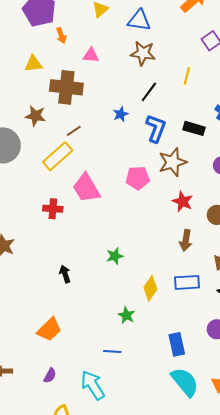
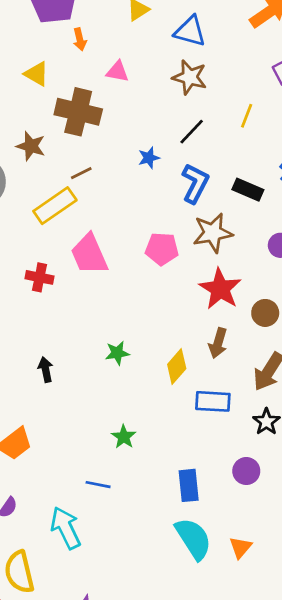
yellow triangle: (33, 64) -> (37, 74), turned 30
red star: (183, 202) -> (220, 289), size x1.4
yellow diamond: (150, 288) -> (177, 367), moved

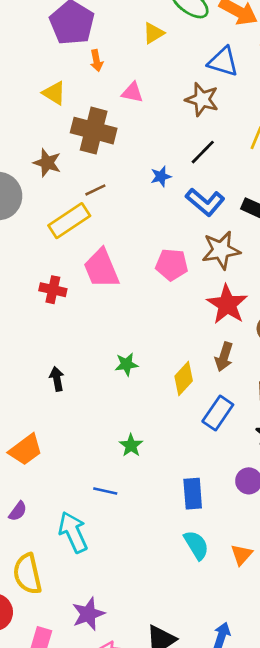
blue triangle: (190, 31) -> (223, 62), moved
blue L-shape: (195, 183) -> (205, 202), turned 102
blue rectangle: (213, 401) -> (218, 413), turned -60
cyan semicircle: (193, 539) -> (196, 545), size x0.7

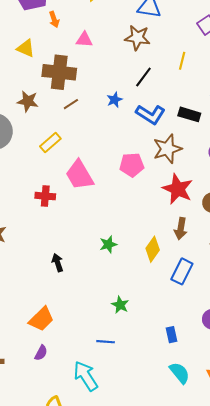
brown line: (95, 190) -> (71, 104), moved
yellow rectangle: (69, 221) -> (50, 142), size x0.7
blue rectangle: (193, 494) -> (171, 335), size x0.7
purple semicircle: (18, 511) -> (41, 353), moved

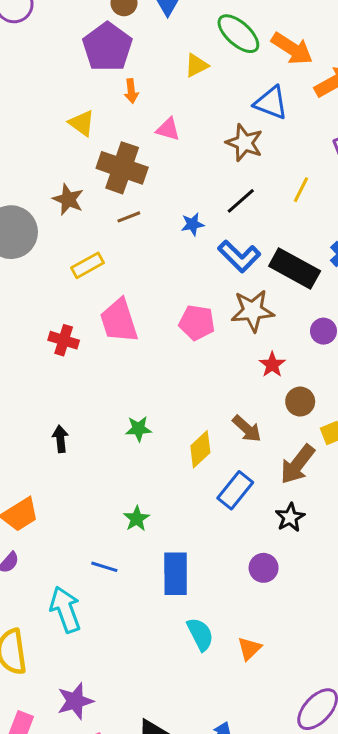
black rectangle: (189, 114) -> (295, 268), size x1.5
red star: (178, 189) -> (272, 365), moved, size x0.6
brown arrow: (181, 229) -> (247, 429), turned -70
blue rectangle: (171, 335) -> (176, 574), moved, size x1.8

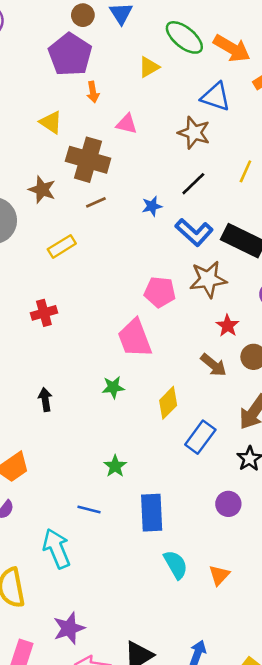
pink trapezoid: (119, 321) -> (135, 338), moved
red cross: (64, 340) -> (44, 313), turned -30
brown arrow: (247, 429) -> (213, 365), moved

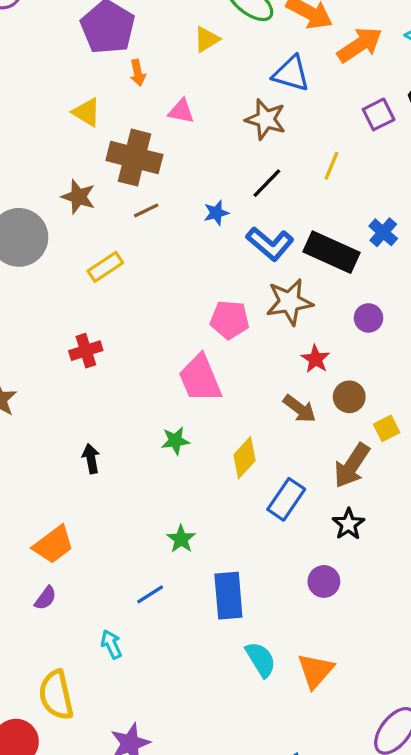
blue line: (89, 510) -> (150, 594), turned -45
cyan arrow: (57, 549) -> (111, 644), size x0.6
orange triangle: (219, 575) -> (315, 671), size x1.4

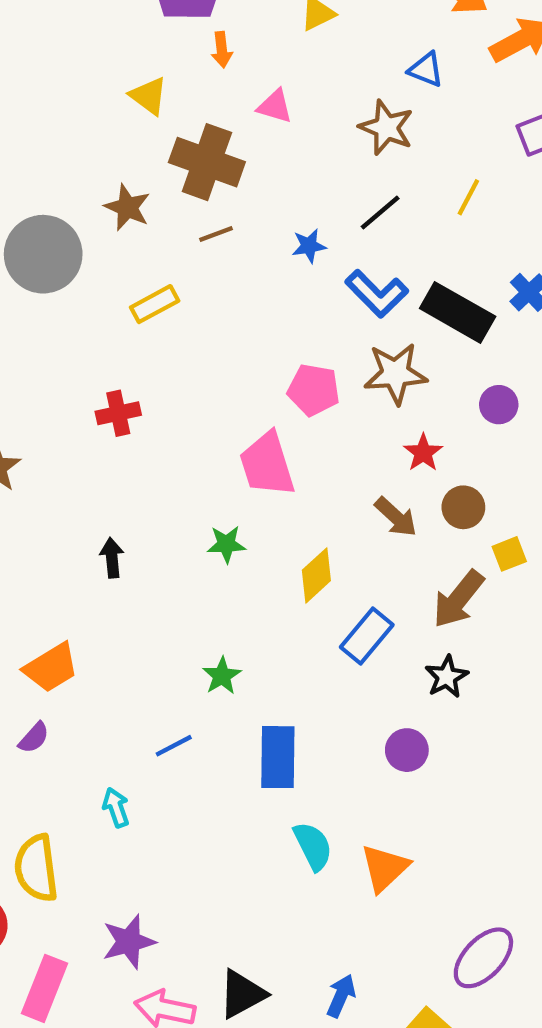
blue triangle: (291, 74) -> (426, 70), size x0.7

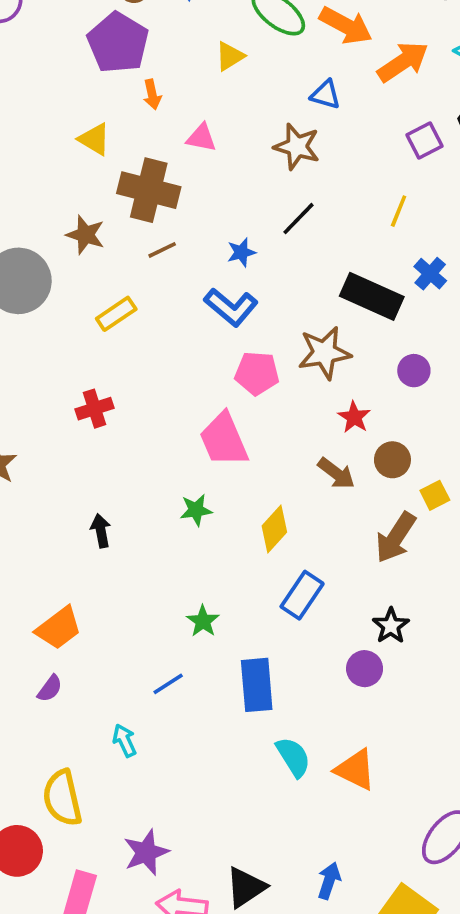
yellow line: (468, 197) -> (399, 211), moved
blue L-shape: (377, 294) -> (231, 307), moved
blue rectangle: (367, 636) -> (302, 595), moved
black star: (447, 677) -> (391, 626), moved
orange triangle: (385, 868) -> (355, 770), turned -45

